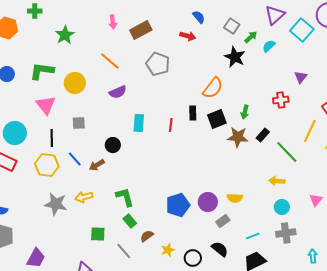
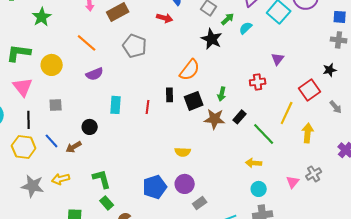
yellow semicircle: (235, 198) -> (183, 152), moved

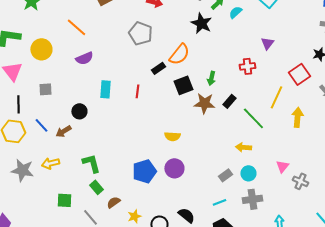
gray pentagon: (135, 46) -> (140, 33), moved
black rectangle: (170, 95) -> (158, 68), moved, turned 56
gray cross: (314, 174) -> (300, 181), moved, turned -35
gray rectangle: (200, 203) -> (225, 175), moved

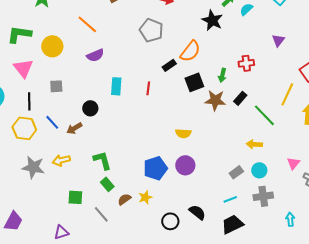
red cross: (247, 66) -> (246, 63), moved
yellow star: (134, 216) -> (145, 197), moved

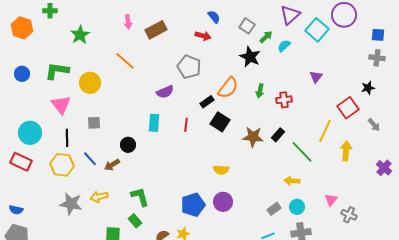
purple semicircle: (95, 55) -> (165, 92), moved
green arrow: (222, 75) -> (260, 91), moved
black square: (194, 82) -> (220, 122), moved, turned -36
green rectangle: (107, 184) -> (135, 221), moved

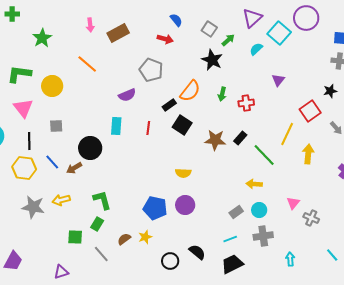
cyan semicircle: (284, 46) -> (256, 49), moved
black circle: (128, 145) -> (90, 148), size x1.5
blue pentagon: (193, 205) -> (155, 208), turned 30
green rectangle: (135, 221) -> (97, 224), turned 72

